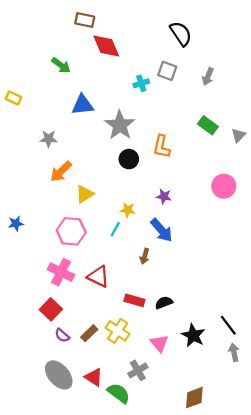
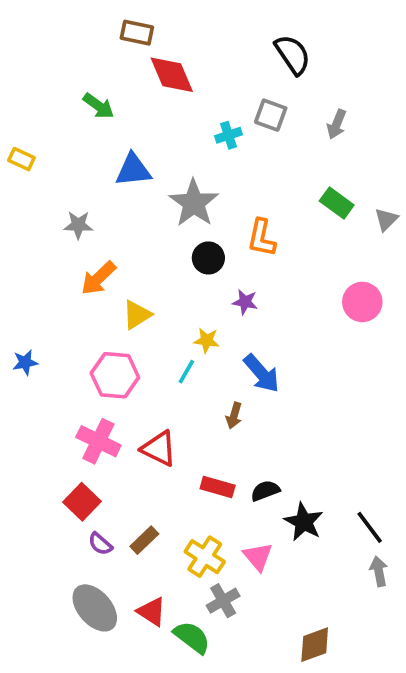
purple star: (164, 196) -> (245, 302), moved
yellow cross: (118, 331) -> (205, 557), moved
black star: (193, 335) -> (304, 522), moved

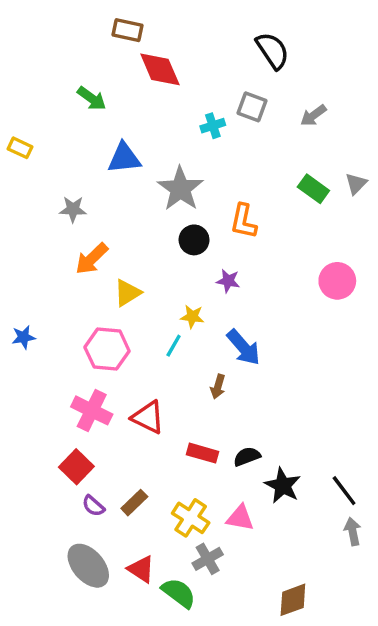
gray arrow: (337, 124) -> (313, 115), turned 32
gray triangle: (386, 220) -> (356, 184), moved
pink triangle: (258, 557) -> (240, 518), turned -40

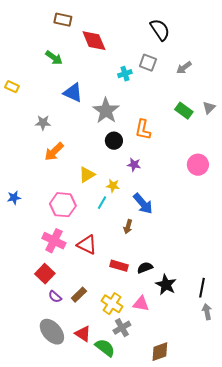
brown rectangle: (127, 30) -> (63, 20), moved
blue triangle: (124, 158) -> (73, 93), turned 30
yellow triangle: (127, 293) -> (87, 175), moved
black line: (344, 491) -> (202, 288), turned 48
brown diamond: (293, 600) -> (160, 352), moved

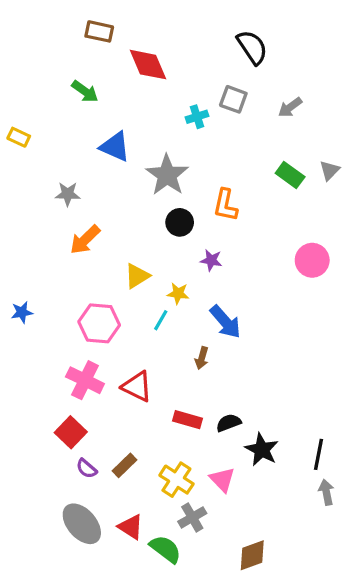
pink triangle: (141, 304) -> (222, 480), turned 36

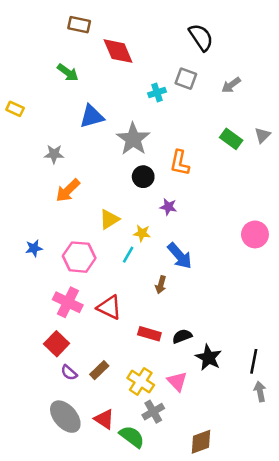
blue triangle: (115, 147) -> (92, 116), turned -40
pink circle: (312, 260) -> (255, 234), moved
blue star: (22, 312) -> (34, 248), moved

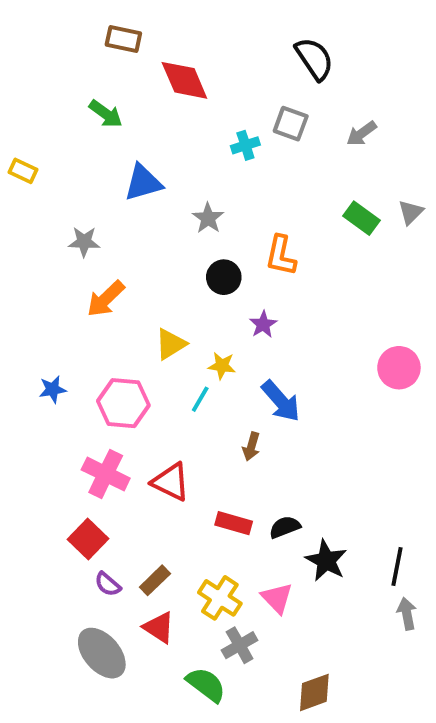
gray star: (133, 139) -> (208, 218), size x0.6
purple star: (168, 207) -> (263, 324), turned 30
red triangle: (104, 419) -> (159, 627), moved

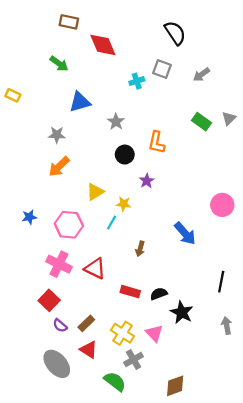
gray star: (84, 242) -> (57, 135), moved
blue arrow: (281, 401) -> (185, 233), moved
black line: (397, 566) -> (221, 282), moved
gray arrow: (407, 614) -> (227, 326), moved

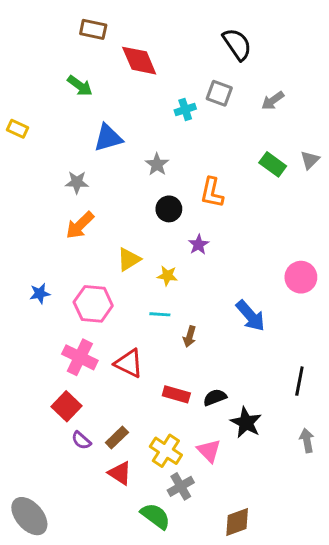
cyan line: (112, 222) -> (160, 314), moved, turned 64
gray ellipse: (57, 364) -> (29, 516), moved

